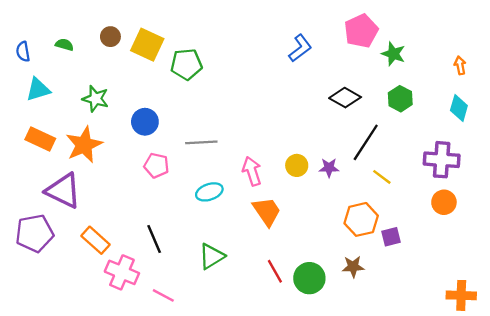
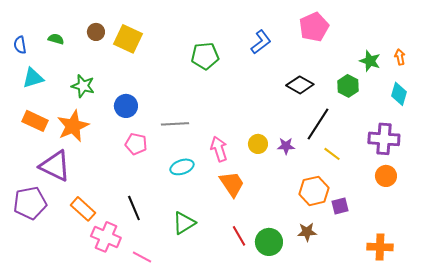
green star: (393, 54) -> (370, 61), moved
green pentagon: (186, 64) -> (205, 56), moved
orange cross: (461, 295) -> (380, 247), moved

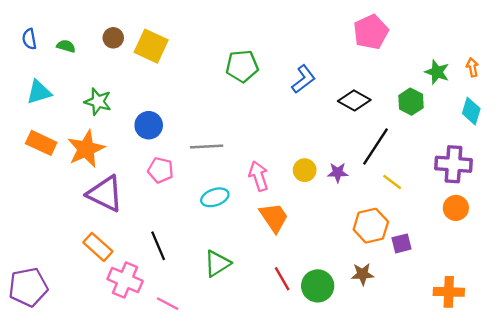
blue L-shape: (261, 42) -> (303, 79), moved
blue semicircle: (20, 45) -> (29, 39), moved
purple triangle: (55, 166) -> (105, 194), moved
purple pentagon: (30, 203) -> (28, 287), moved

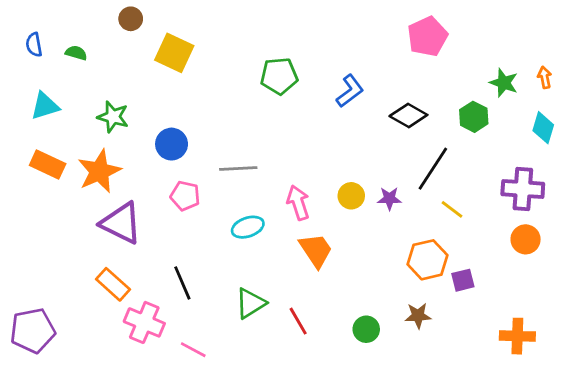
brown circle: (113, 38) -> (131, 19), moved
red line: (282, 279) -> (298, 321), moved
green circle: (318, 286) -> (366, 329), size x0.7

